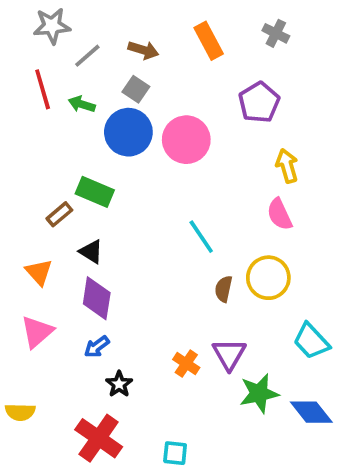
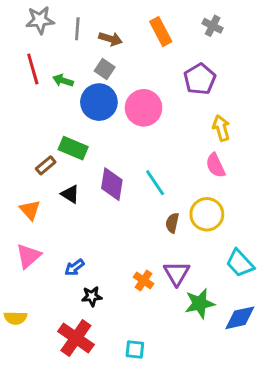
gray line: (87, 56) -> (77, 29), moved, turned -45
purple diamond: (97, 298) -> (112, 184), moved
black star: (119, 384) -> (92, 296), turned 30
blue diamond: (311, 412) -> (240, 318), turned -64

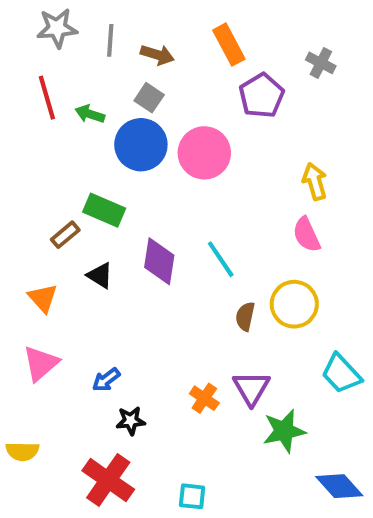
gray cross: (213, 26) -> (321, 63), moved
purple pentagon: (200, 79) -> (262, 96), moved
blue diamond: (240, 318) -> (339, 486), moved, turned 60

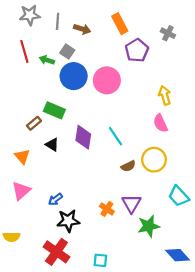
gray square: (149, 98) -> (67, 51), moved
brown semicircle: (245, 316) -> (128, 166), turned -128
black star: (131, 421) -> (68, 221), size x1.5

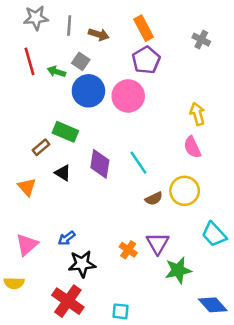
purple pentagon: (137, 50) -> (146, 60), moved
pink triangle: (21, 191) -> (27, 245), moved

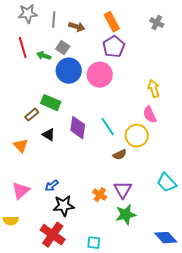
gray cross: (201, 40) -> (157, 23), moved
yellow circle: (185, 191) -> (137, 136), moved
green star: (178, 270) -> (126, 215), moved

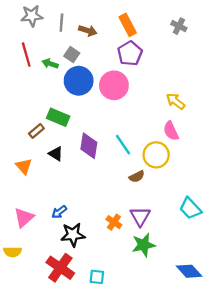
yellow arrow: (154, 89) -> (175, 101), turned -36
cyan square: (94, 243) -> (97, 277), moved

